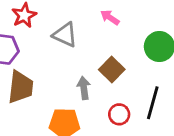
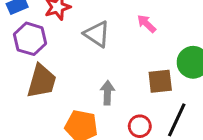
brown square: (112, 69) -> (160, 81), moved, turned 30

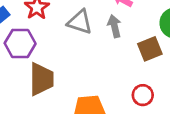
gray arrow: (107, 93) -> (114, 26), moved

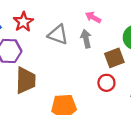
red circle: (143, 95) -> (106, 83), moved

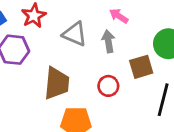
brown trapezoid: (26, 80) -> (57, 83), moved
red circle: (106, 83) -> (108, 86), moved

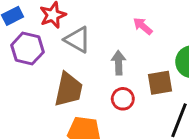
gray triangle: (75, 34) -> (77, 40), moved
gray arrow: (108, 41) -> (119, 63), moved

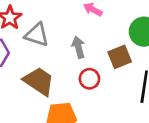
brown trapezoid: (69, 89) -> (39, 81), turned -56

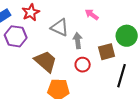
gray triangle: (37, 35) -> (60, 27), moved

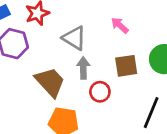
gray arrow: (78, 41) -> (83, 68), moved
brown square: (107, 52) -> (126, 66), moved

